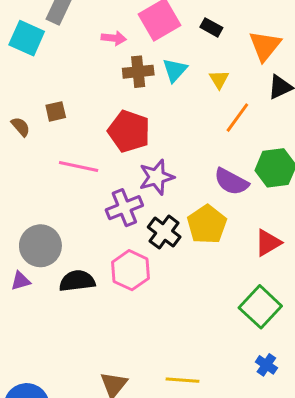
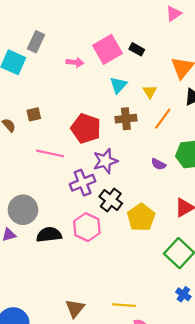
black rectangle: (211, 27) -> (137, 49), moved
brown cross: (138, 72) -> (126, 119), moved
purple semicircle: (231, 182) -> (158, 164), size x0.6
yellow pentagon: (207, 224) -> (141, 217), moved

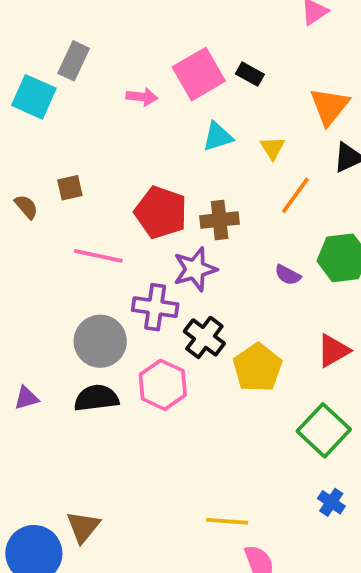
cyan triangle: (118, 85) -> (218, 137), turned 30
brown cross: (126, 119) -> (220, 220), moved
purple cross: (83, 183) -> (155, 307), turned 30
gray circle: (23, 210) -> (100, 341), moved
brown triangle: (75, 308) -> (83, 527), moved

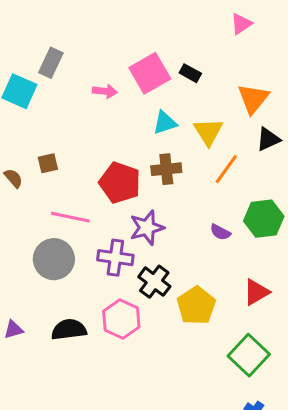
yellow triangle: (273, 148) -> (208, 132), size x1.5
brown cross: (220, 220) -> (166, 169), moved
gray circle: (100, 341) -> (54, 259), moved

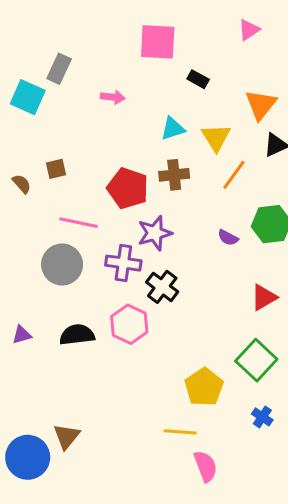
pink square: (150, 73) -> (158, 42), moved, turned 33
yellow pentagon: (196, 306) -> (204, 387), moved

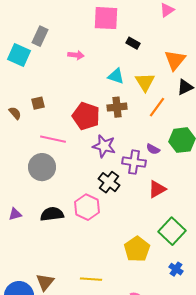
cyan triangle: (173, 129) -> (116, 76), turned 36
purple star: (155, 233) -> (104, 146), turned 30
purple cross: (123, 263) -> (134, 162), moved
red triangle: (264, 297) -> (157, 189), moved
yellow line: (180, 432) -> (91, 279), moved

